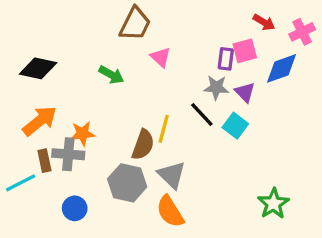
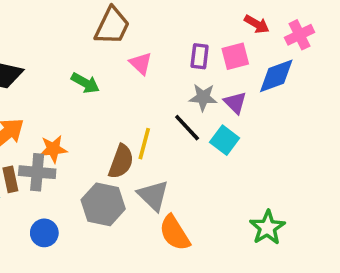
purple rectangle: (226, 59) -> (200, 56), moved
orange semicircle: (170, 212) -> (175, 233), moved

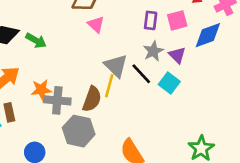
pink triangle: (141, 63) -> (96, 24), moved
green arrow: (85, 83) -> (36, 40), moved
gray star: (203, 97) -> (153, 51), turned -30
gray cross: (37, 172) -> (57, 100), moved
gray triangle: (153, 195) -> (116, 66), moved

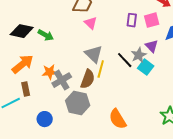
gray star: (153, 51) -> (139, 55), moved
gray triangle: (116, 66) -> (94, 54), moved
gray cross: (57, 100) -> (62, 80), turned -36

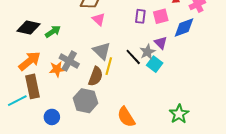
green arrow: (46, 35) -> (53, 32), turned -63
gray cross: (62, 80) -> (69, 61), moved, turned -30
brown rectangle: (26, 89) -> (33, 86), size x1.6

